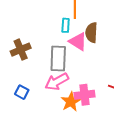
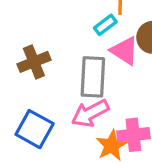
cyan rectangle: (66, 25) -> (105, 25), turned 48
blue square: (22, 92) -> (35, 129), size x1.6

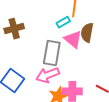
brown cross: (34, 62) -> (14, 29), moved

